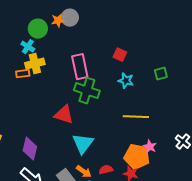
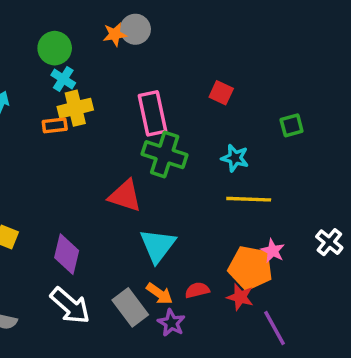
green circle: (38, 29) -> (55, 48), moved
cyan star: (126, 81) -> (235, 158), moved

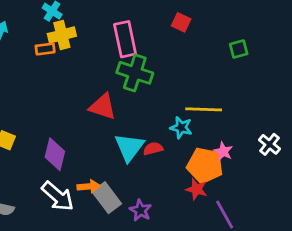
cyan star: (235, 158) -> (181, 128), moved
red semicircle: (197, 290) -> (153, 149), moved
orange arrow: (159, 294) -> (89, 186), moved, turned -40

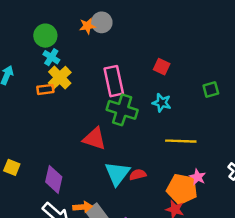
yellow cross: (62, 35) -> (60, 78), turned -30
cyan star: (181, 128) -> (162, 103), moved

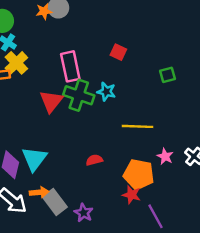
cyan star: (162, 103) -> (106, 92), moved
red triangle: (95, 139) -> (51, 101), moved, turned 50
cyan triangle: (117, 173) -> (34, 159), moved
pink star: (198, 177) -> (165, 156), moved

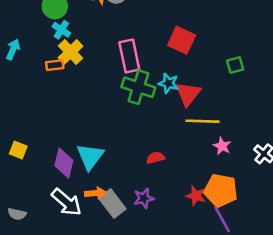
red square: (118, 52) -> (182, 40), size x1.5
red triangle: (51, 101) -> (188, 94), moved
pink star: (165, 156) -> (222, 146), moved
orange pentagon: (139, 174) -> (221, 190), moved
purple star: (84, 213) -> (144, 198), moved, turned 30

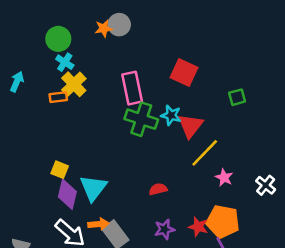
yellow line: (202, 121) -> (205, 153), turned -48
yellow square: (18, 150) -> (60, 170), moved
purple star: (144, 198) -> (165, 229), moved

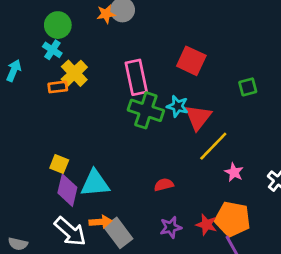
cyan cross: (65, 62) -> (52, 50), moved
cyan triangle: (93, 188) -> (95, 183), turned 48

